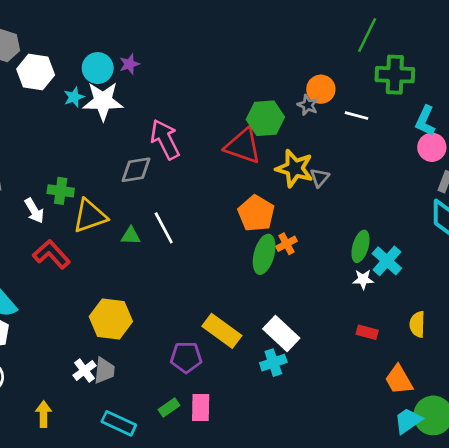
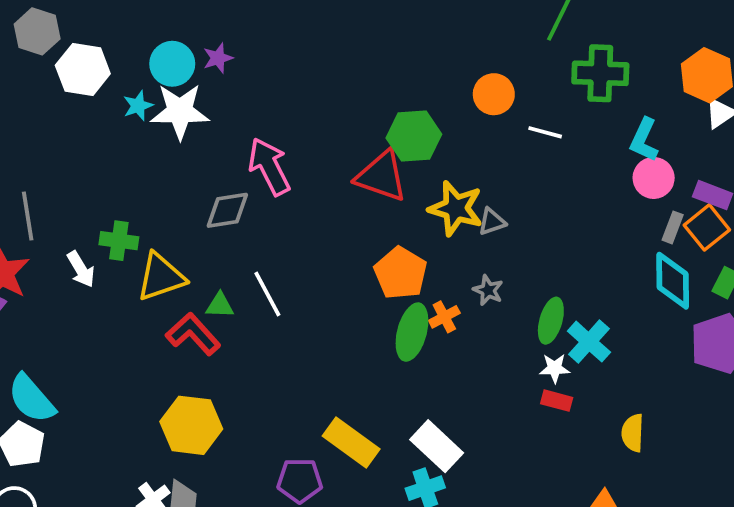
gray star: (308, 105) -> (488, 290), moved
gray triangle: (320, 178) -> (492, 222), turned 30
red L-shape: (51, 254) -> (193, 334), moved
red rectangle: (367, 332) -> (557, 401), moved

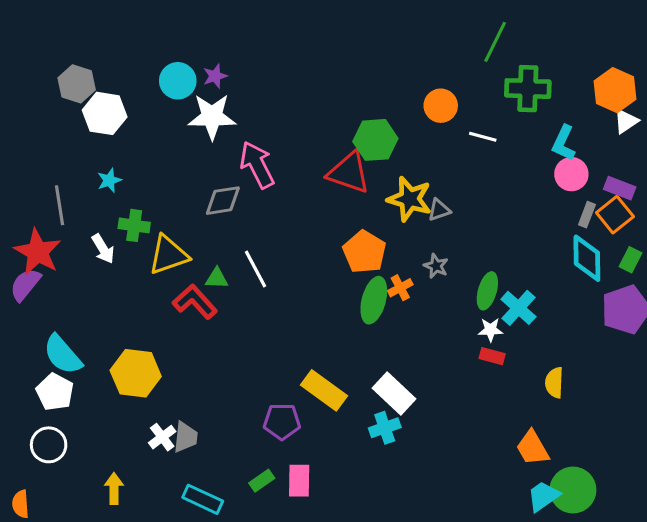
gray hexagon: (37, 31) -> (77, 84), moved
white hexagon: (83, 69) -> (105, 113), moved
cyan star: (138, 106) -> (109, 180), moved
white star: (180, 111) -> (212, 117), moved
yellow hexagon: (191, 425) -> (136, 373), moved

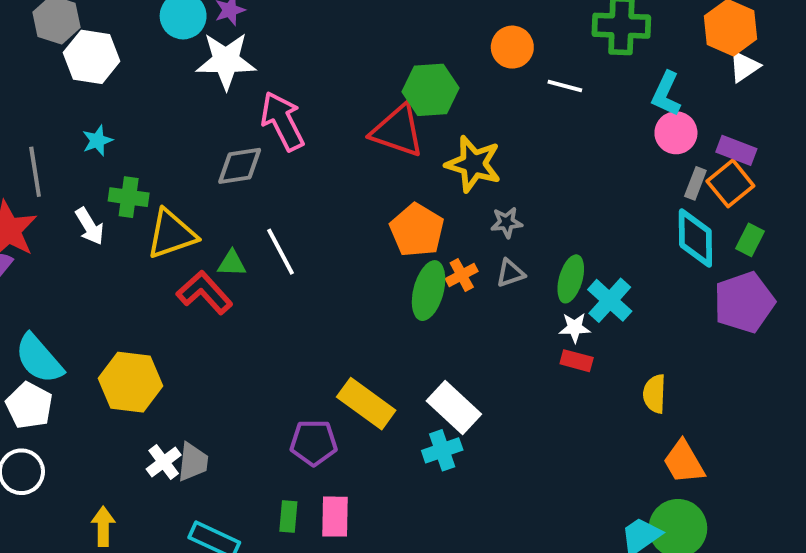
gray triangle: (439, 210) -> (510, 273), moved
gray star: (436, 266) -> (506, 222), moved, turned -30
orange trapezoid: (532, 448) -> (684, 462), moved
green rectangle: (262, 481) -> (288, 517), turned -50

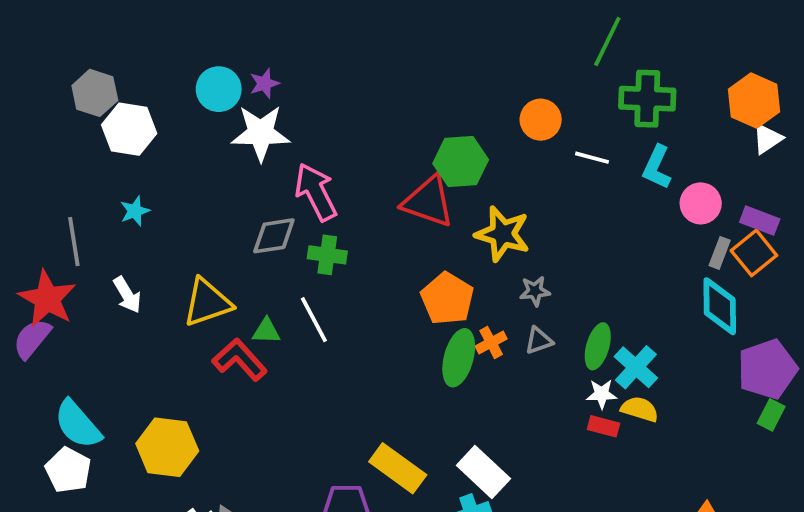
cyan L-shape: (666, 94) -> (657, 167), moved
green cross: (129, 197) -> (327, 255), moved
green rectangle: (750, 240) -> (771, 415), moved
yellow semicircle: (655, 394) -> (640, 409), moved, turned 105

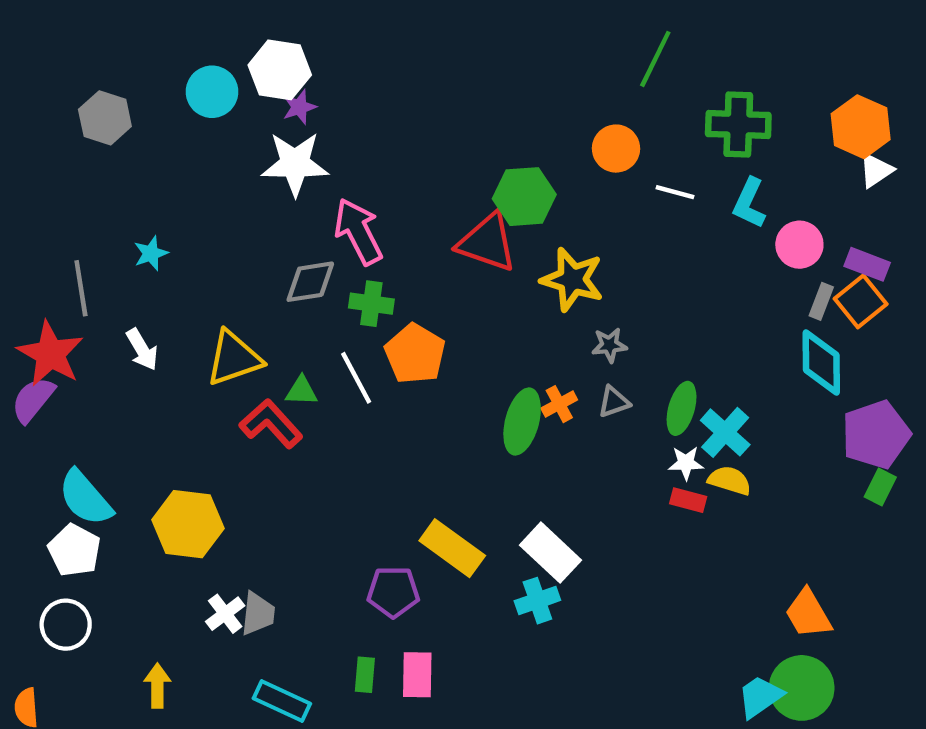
green line: (607, 41) -> (655, 59), moved
cyan circle: (219, 89) -> (212, 92), moved
white hexagon: (129, 129) -> (280, 70), moved
orange pentagon: (447, 299) -> (415, 354), moved

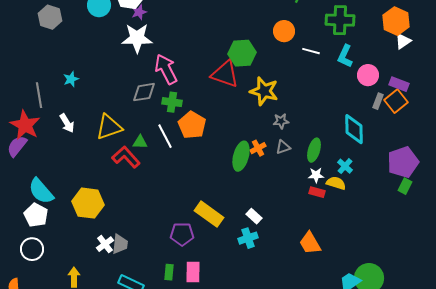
cyan diamond: (821, 363) -> (354, 129), moved
cyan cross: (725, 432) -> (345, 166), moved, size x0.7
white rectangle: (550, 553) -> (254, 216), size x0.6
orange trapezoid: (808, 614) -> (310, 243), moved

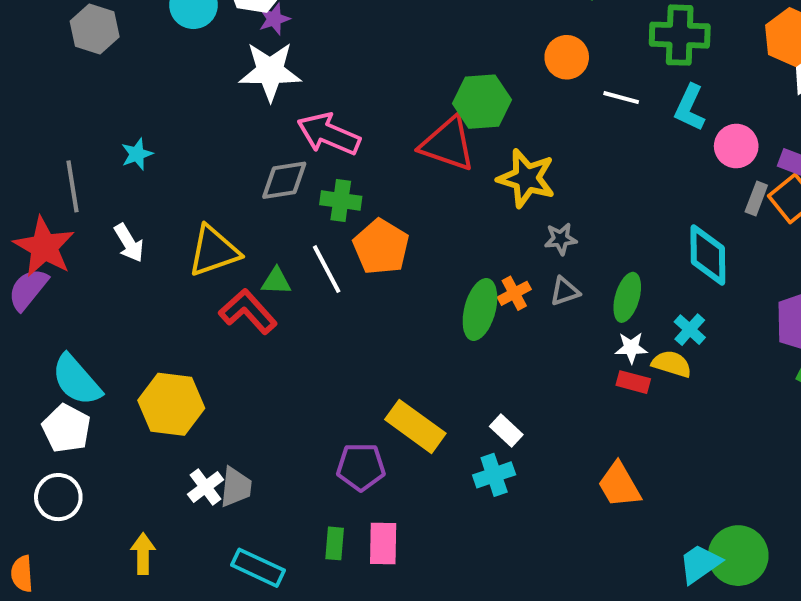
pink arrow: (166, 69) -> (329, 134), turned -40

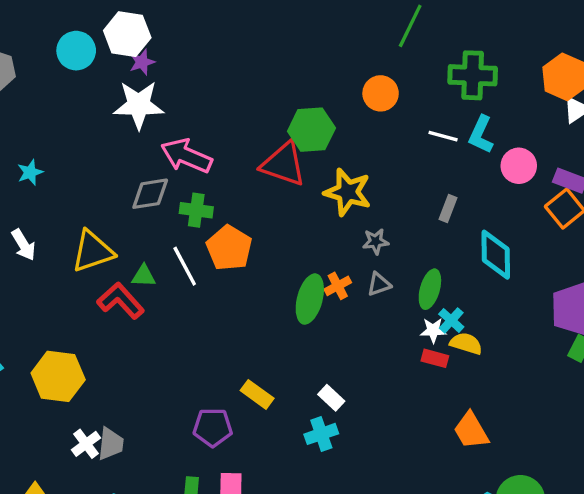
white line: (621, 98) -> (443, 136), moved
gray rectangle: (756, 198) -> (448, 209), moved
cyan cross: (690, 330) -> (451, 320), moved
yellow rectangle: (415, 426) -> (257, 394), size x0.7
orange trapezoid: (619, 485) -> (471, 431), moved

